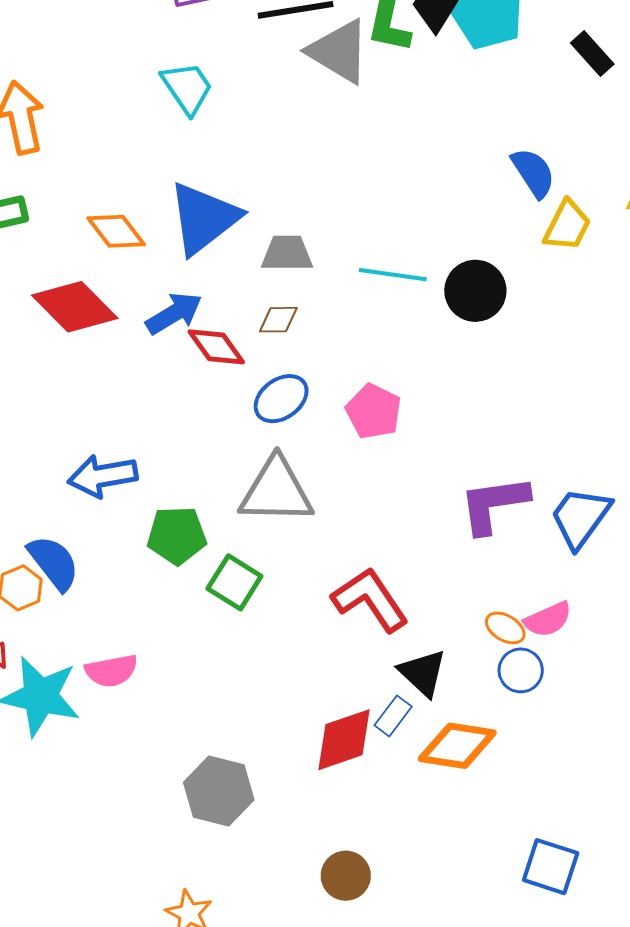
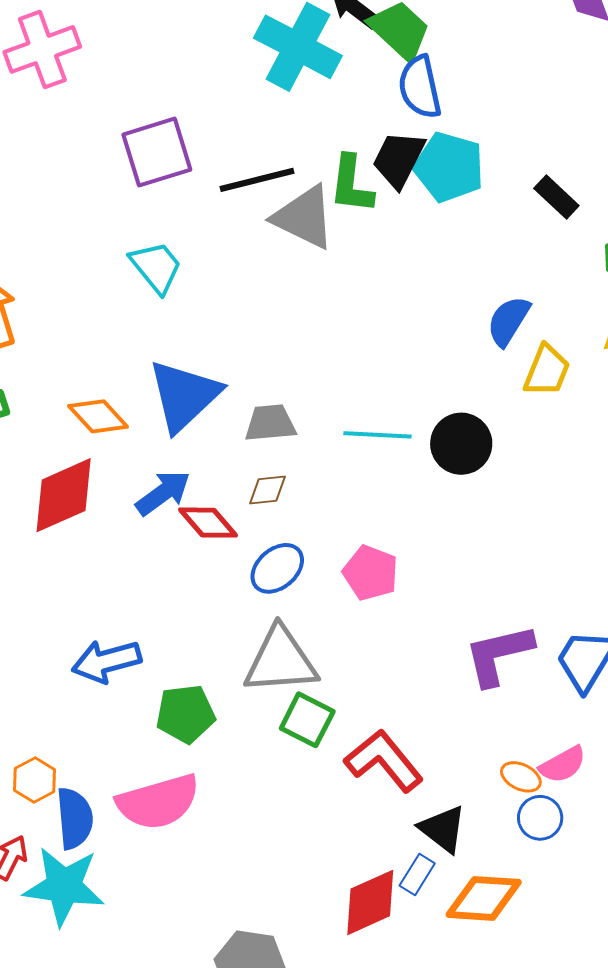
blue semicircle: (533, 173) -> (508, 321), turned -110
red diamond: (75, 307) -> (64, 495), turned -64
blue semicircle: (54, 563) -> (75, 818), moved, turned 38
green square: (234, 582) -> (307, 720), moved
pink semicircle: (111, 671) -> (158, 802), moved, size x1.6

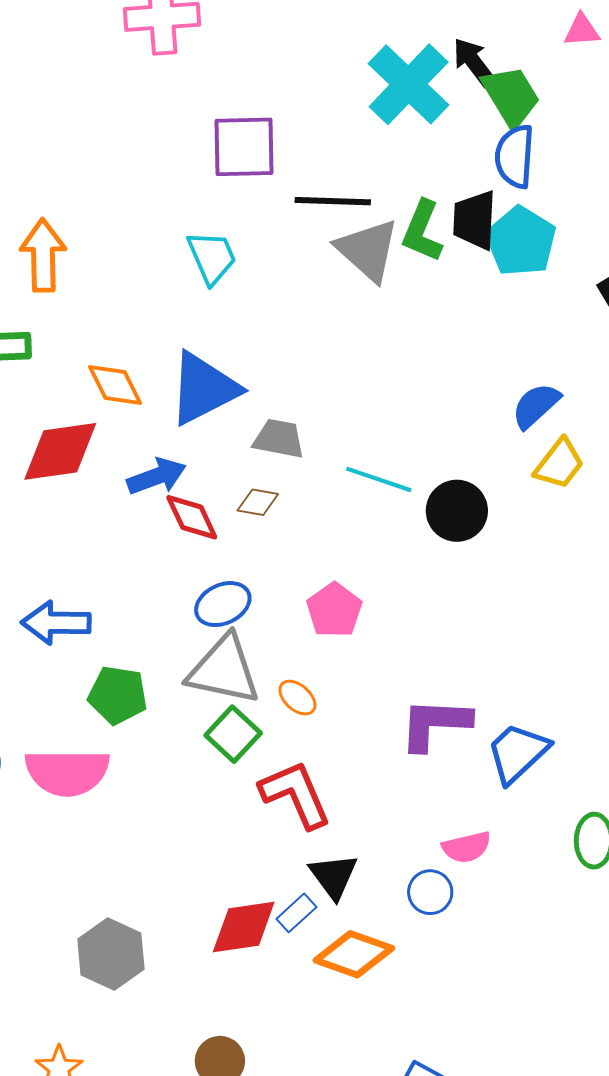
black trapezoid: (399, 159) -> (475, 220), turned -40
blue ellipse: (277, 568) -> (223, 604), moved
orange ellipse: (521, 777) -> (297, 698), moved

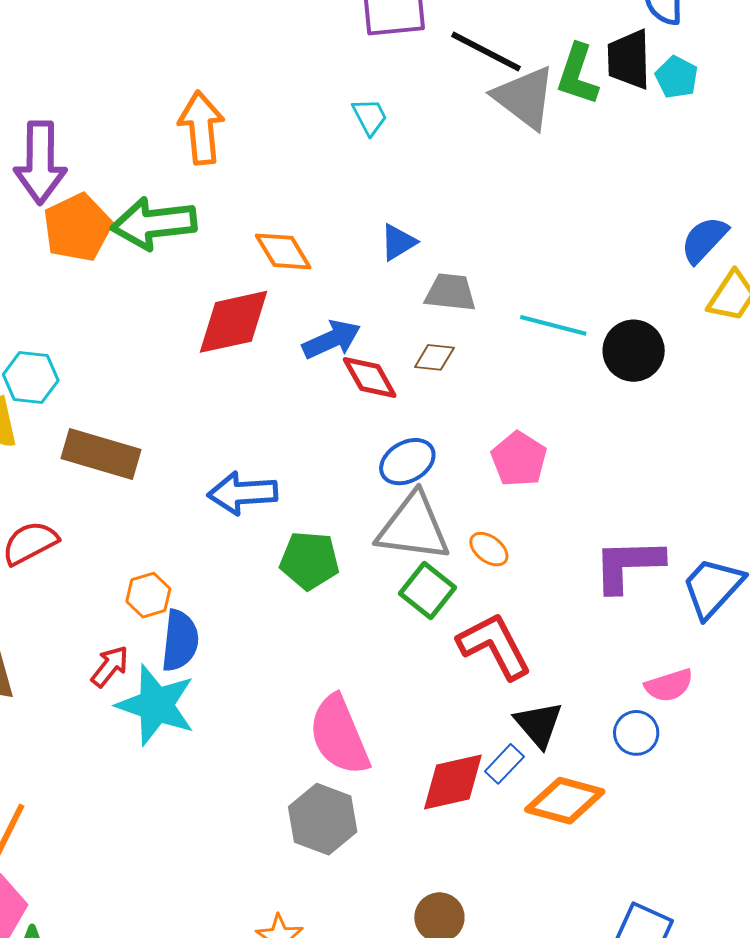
black line: (333, 201) -> (486, 51), turned 30
cyan pentagon: (521, 241) -> (677, 77), size x0.6
cyan trapezoid: (212, 257) -> (370, 117), size x0.7
blue triangle: (204, 389) -> (398, 242), moved, size x0.5
pink semicircle: (67, 772) -> (339, 735), moved, turned 72

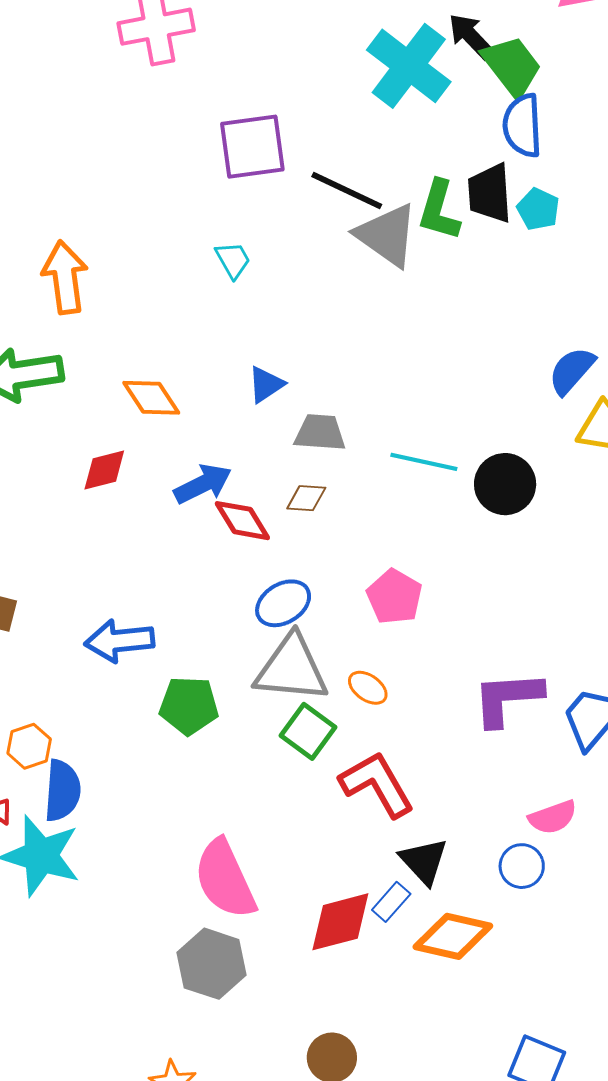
red diamond: (234, 322) -> (104, 470), size x0.6

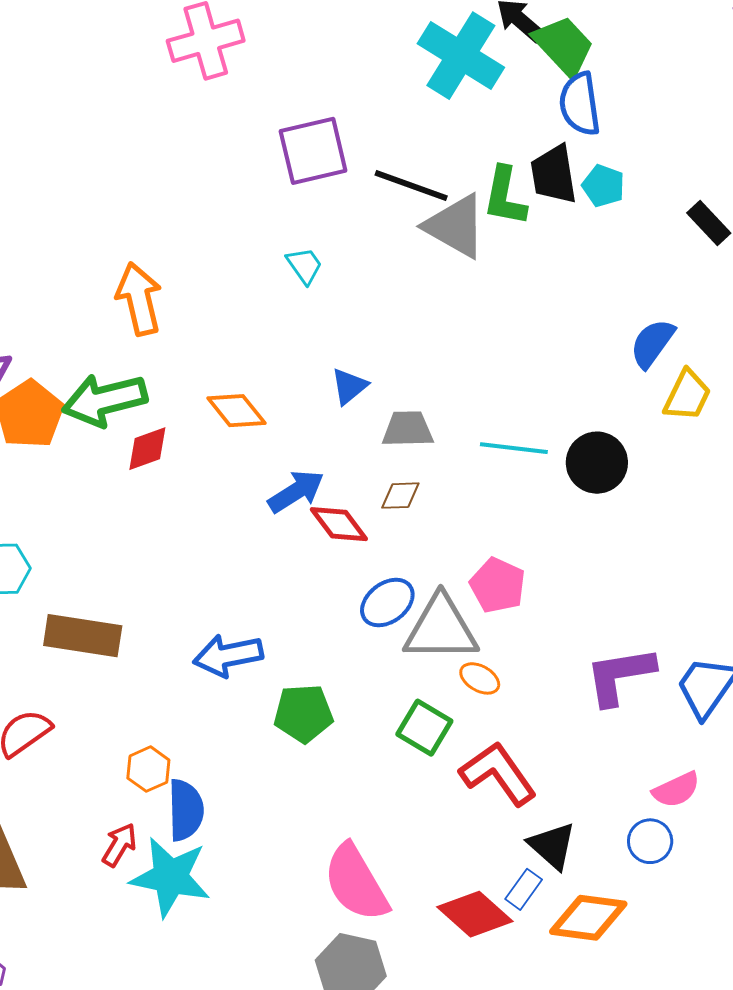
red diamond: (104, 470) -> (147, 449), moved
gray triangle: (291, 669) -> (441, 629), moved
red diamond: (340, 922) -> (475, 914), turned 62

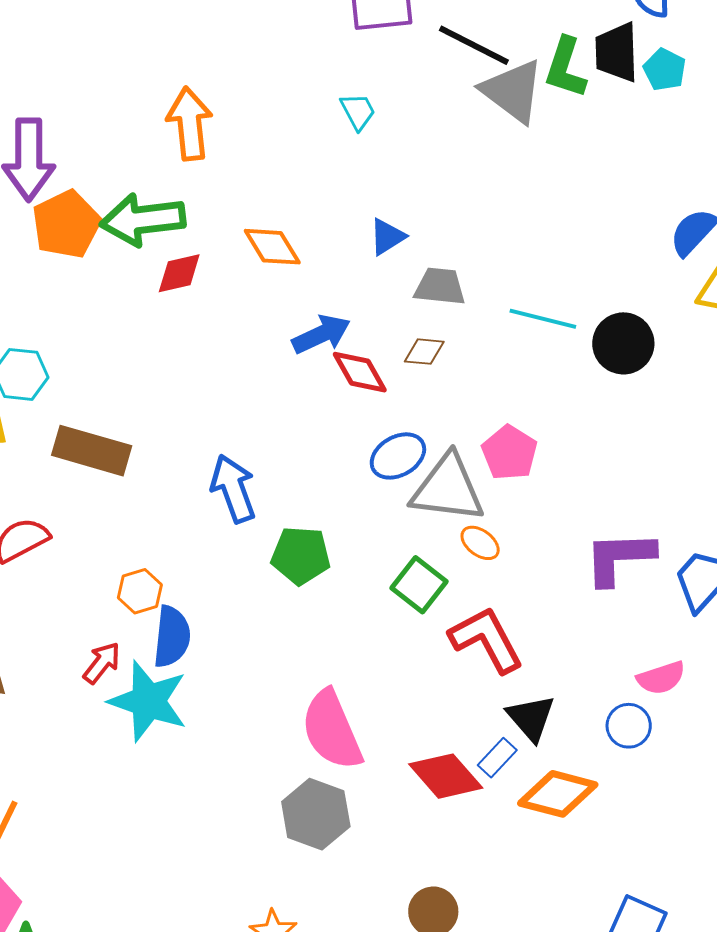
blue arrow: (228, 655) -> (233, 489), turned 74

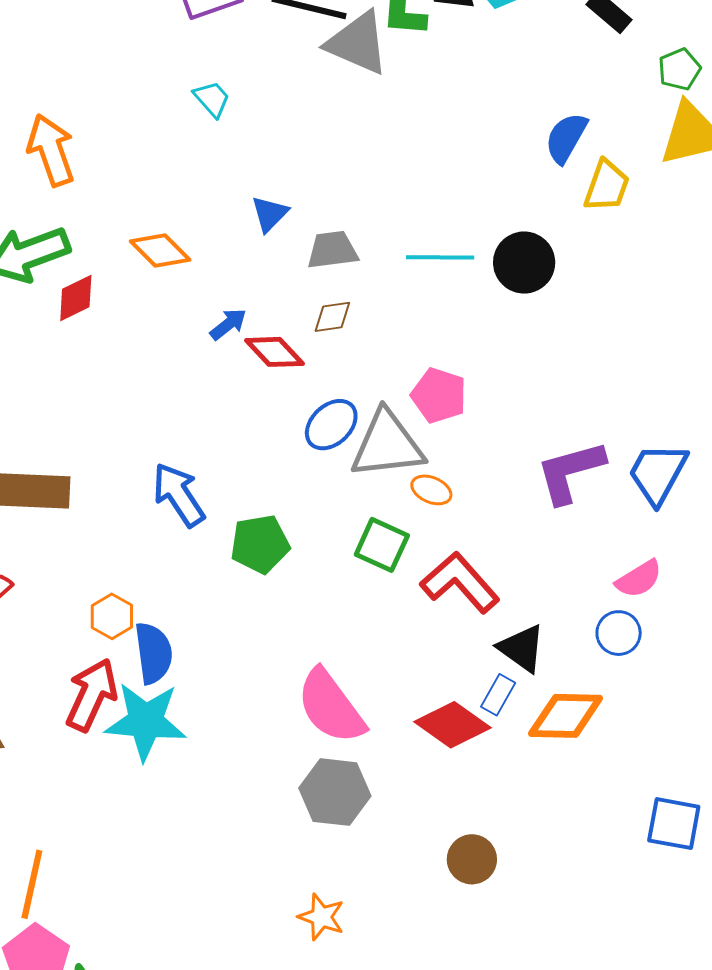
blue arrow: (321, 334) -> (228, 324), size x0.7
red arrow: (102, 663) -> (92, 695), size x1.6

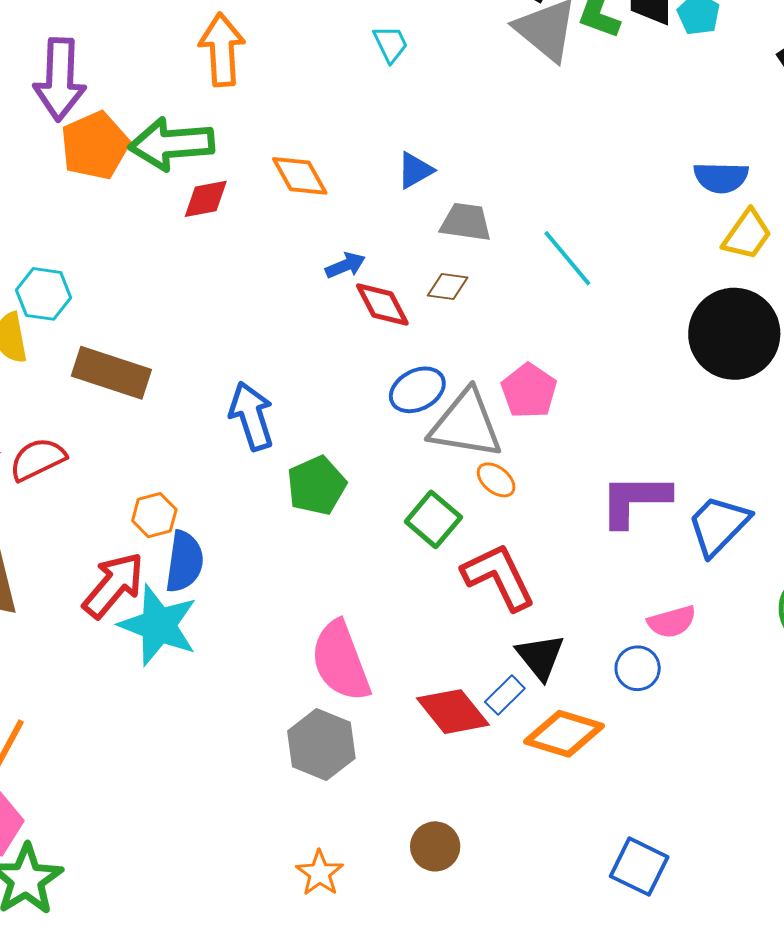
blue semicircle: (566, 138) -> (721, 177), turned -134
cyan line: (440, 257) -> (567, 258), turned 34
black circle: (524, 263) -> (734, 334), moved, size x1.5
green pentagon: (260, 544) -> (316, 486), turned -30
orange star: (321, 917) -> (320, 873), moved

